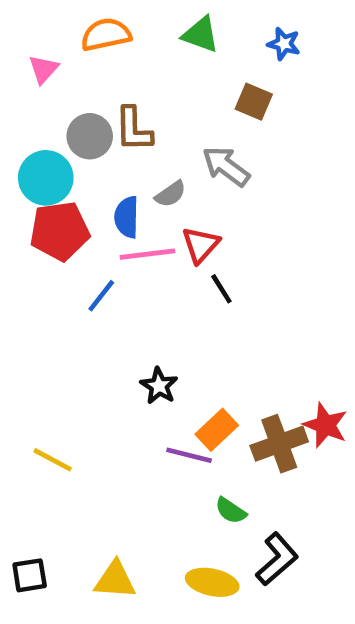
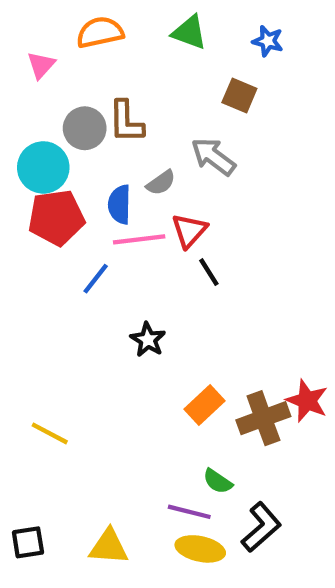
black star: (159, 386) -> (148, 340), moved
purple line: (189, 455) -> (189, 512), moved

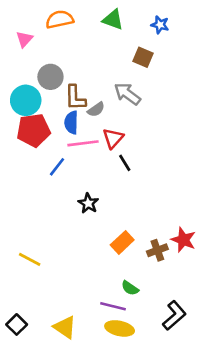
brown L-shape: (126, 122) -> (75, 98), moved
brown cross: (263, 418) -> (157, 250), size x0.7
black L-shape: (261, 527) -> (174, 315), moved
black square: (28, 542) -> (17, 325), turned -36
yellow triangle: (109, 547) -> (65, 327), turned 30

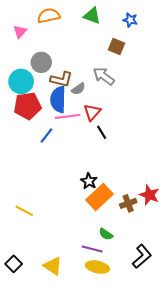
brown L-shape: (75, 98) -> (61, 79), turned -75
blue semicircle: (71, 122) -> (58, 99), size x1.4
black star: (88, 203) -> (89, 181), moved
orange rectangle: (122, 242) -> (100, 197), size x1.4

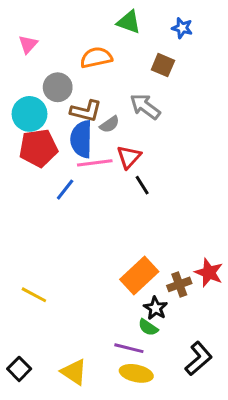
orange semicircle: (49, 16) -> (96, 58), moved
black star: (89, 181) -> (156, 308), moved

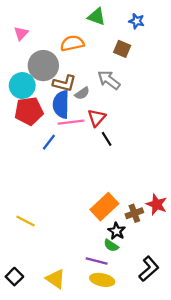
gray circle: (58, 87) -> (43, 66), size x1.4

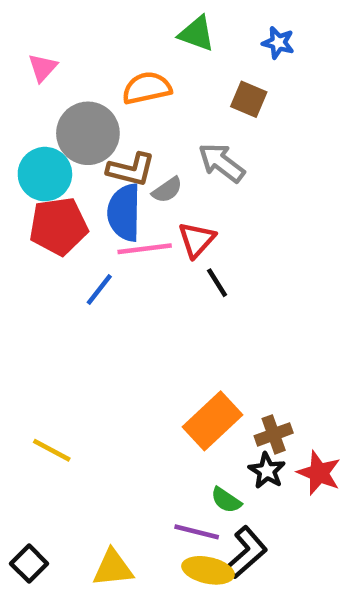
red star: (157, 204) -> (319, 473), moved
black star: (117, 231) -> (267, 471), moved
black L-shape: (149, 269) -> (246, 552), moved
yellow triangle: (56, 279) -> (113, 568), turned -40

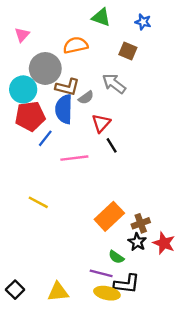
pink line: (145, 249) -> (74, 158), moved
blue line: (99, 290) -> (45, 138), moved
yellow line: (52, 450) -> (38, 202), moved
black L-shape: (246, 552) -> (127, 284), turned 48

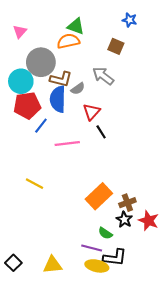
green triangle: (101, 17) -> (76, 26), moved

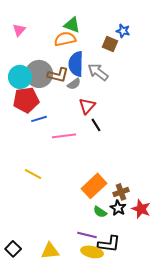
blue star: (130, 20) -> (123, 31), moved
gray circle: (41, 62) -> (39, 74), moved
blue semicircle: (58, 99) -> (76, 64), moved
blue line: (41, 126) -> (39, 119), turned 35
green semicircle: (105, 233) -> (100, 212), moved

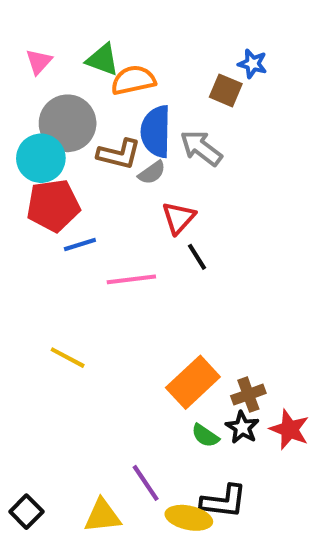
green triangle: (72, 25) -> (103, 60), moved
gray circle: (39, 74) -> (68, 123), moved
purple line: (87, 235) -> (146, 483), moved, turned 42

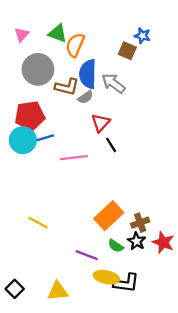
orange semicircle: (133, 80) -> (75, 45), turned -55
cyan circle: (41, 158) -> (23, 140), moved
yellow line: (68, 358) -> (38, 223), moved
purple line: (146, 483) -> (87, 255), moved, turned -35
yellow ellipse: (189, 518) -> (106, 277), moved

